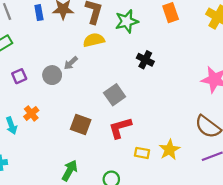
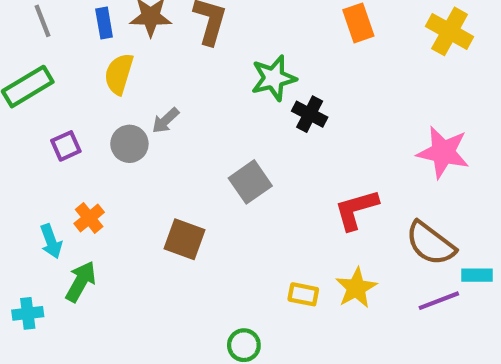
green star: (127, 21) -> (274, 78), moved
yellow semicircle: (94, 40) -> (119, 74), moved, turned -60
red L-shape: (120, 128) -> (356, 210), moved
green arrow: (70, 171) -> (81, 282), moved

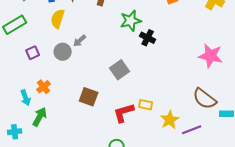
red L-shape: (356, 210) -> (124, 113), moved
yellow rectangle: (303, 294) -> (146, 105), moved
purple line: (439, 301) -> (192, 130), moved

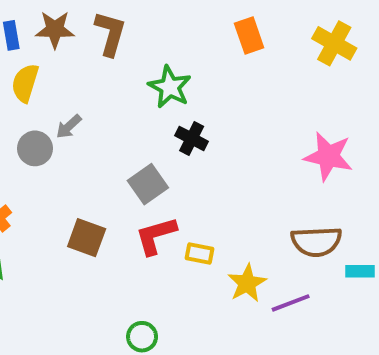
green star: (131, 21) -> (170, 87), turned -30
black cross: (148, 38) -> (192, 139), moved
brown semicircle: (205, 99) -> (316, 242), turned -40
red L-shape: (124, 113) -> (156, 236), moved

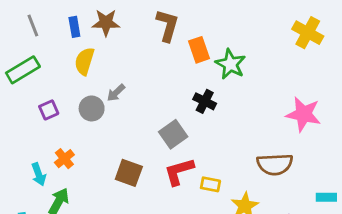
brown L-shape: (110, 33) -> (167, 25), moved
orange rectangle: (249, 35) -> (199, 50), moved
green star: (170, 87) -> (230, 64), moved
brown semicircle: (316, 242) -> (275, 164), moved

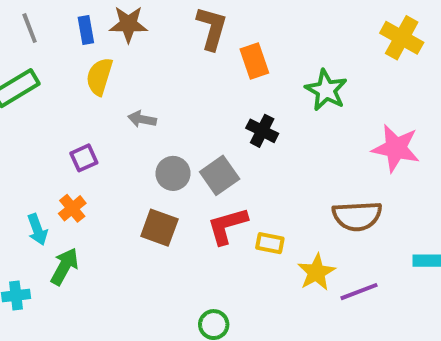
green star: (230, 64) -> (326, 90), moved
gray arrow: (116, 93) -> (142, 119), turned 54
gray circle: (92, 108) -> (173, 173), moved
purple square: (49, 110) -> (84, 158), moved

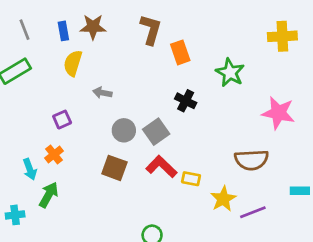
yellow cross: (402, 38) -> (282, 36), turned -32
red L-shape: (227, 226) -> (161, 167), turned 60

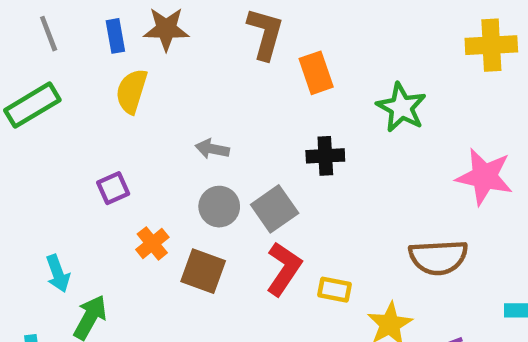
gray arrow: (102, 93) -> (212, 149), moved
black cross: (186, 101) -> (325, 156), turned -30
orange cross: (54, 155) -> (152, 243), moved
red L-shape: (161, 167) -> (284, 269), turned 80

